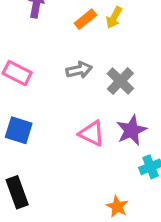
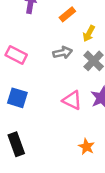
yellow arrow: (114, 17) -> (89, 33), moved
orange star: (117, 207) -> (86, 147), moved

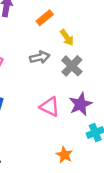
yellow arrow: (89, 33) -> (67, 38), turned -63

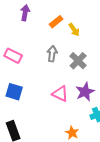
yellow arrow: (67, 38) -> (74, 30), moved
gray arrow: (40, 57) -> (52, 54), turned -70

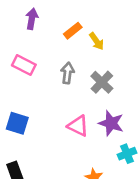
pink rectangle: (13, 56) -> (24, 65), moved
purple star: (85, 92) -> (111, 123), turned -30

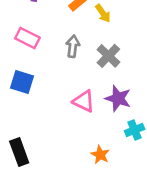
blue square: (17, 123) -> (22, 82), moved

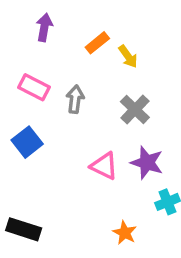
gray arrow: (73, 46) -> (75, 99), moved
blue square: (22, 82) -> (27, 142), turned 35
black rectangle: (19, 152) -> (24, 229), turned -52

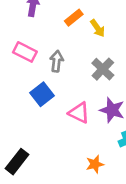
blue square: (27, 142) -> (42, 94), moved
black rectangle: (24, 229) -> (17, 162), turned -70
orange star: (125, 233) -> (95, 164), turned 30

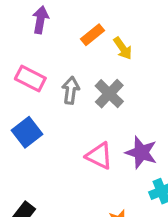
gray cross: (103, 69) -> (109, 94), moved
blue square: (42, 94) -> (27, 132), moved

